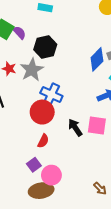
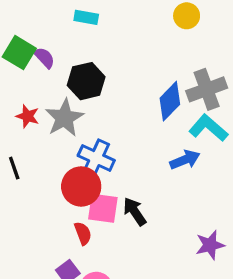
pink square: (97, 125) -> (103, 208), moved
red semicircle: (43, 141) -> (83, 233), turned -48

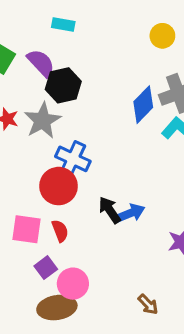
yellow circle: (187, 16) -> (162, 36), moved
purple semicircle: (44, 58) -> (41, 63), moved, size x1.4
blue arrow: (185, 160) -> (130, 213), moved
pink square: (103, 208) -> (27, 229), moved

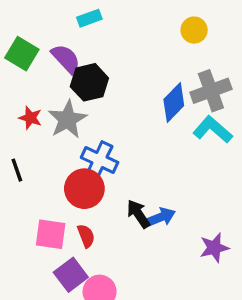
cyan rectangle: (63, 25) -> (89, 18), turned -30
purple square: (46, 268) -> (71, 275), size x1.4

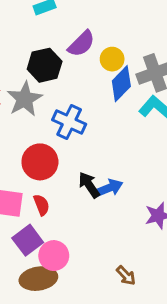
yellow circle: (194, 30) -> (112, 59), moved
purple semicircle: (66, 59) -> (81, 44), moved, turned 88
blue cross: (100, 160) -> (69, 122), moved

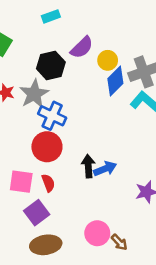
blue cross: (69, 122) -> (52, 116), moved
black arrow: (89, 185) -> (88, 166), turned 30
pink circle: (54, 256) -> (97, 233), moved

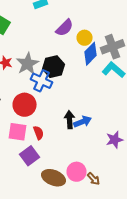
black hexagon: (51, 65) -> (54, 67), moved
red circle: (47, 147) -> (24, 105), moved
brown ellipse: (46, 245) -> (54, 178), moved, turned 30

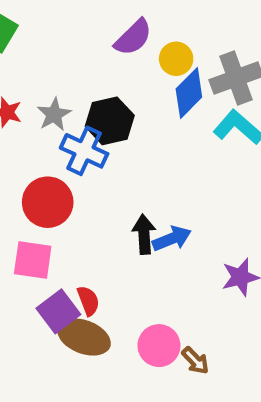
gray star: (28, 64) -> (54, 114), size x0.7
red semicircle: (38, 133) -> (88, 301), moved
brown ellipse: (54, 178) -> (84, 337), moved

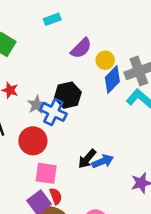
gray star: (54, 114) -> (37, 105), moved
black arrow: (144, 234) -> (87, 159), turned -135
pink square: (33, 260) -> (46, 173), moved

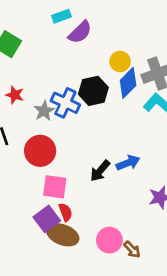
purple semicircle: (81, 48) -> (80, 32), moved
black hexagon: (68, 95) -> (93, 91), moved
blue cross: (53, 112) -> (65, 103), moved
blue arrow: (103, 161) -> (128, 163), moved

